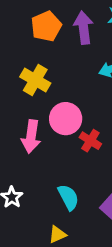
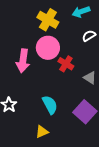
yellow cross: (35, 80) -> (48, 20), moved

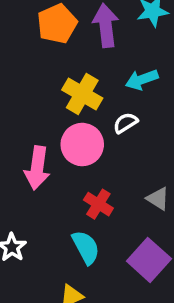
white semicircle: (89, 36) -> (126, 123), moved
red cross: (66, 64) -> (98, 204), moved

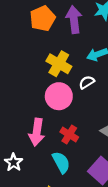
pink arrow: (37, 168) -> (37, 132), moved

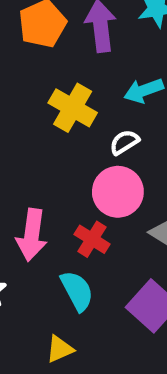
pink circle: (59, 96) -> (118, 192), moved

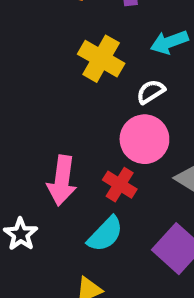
cyan semicircle: (77, 291) -> (105, 234), turned 72

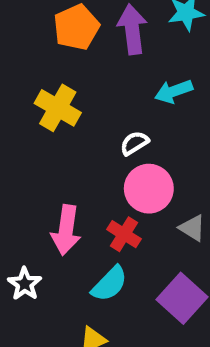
yellow cross: (101, 59) -> (58, 108), moved
white semicircle: (151, 92) -> (134, 143), moved

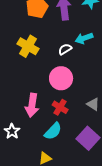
white semicircle: (134, 143) -> (65, 49), moved
pink circle: (149, 189) -> (61, 78), moved

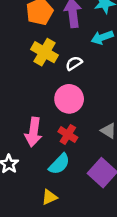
cyan arrow: (84, 38) -> (102, 37), moved
yellow cross: (28, 46) -> (44, 52), moved

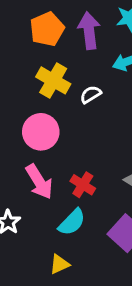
pink circle: (69, 99) -> (41, 132), moved
pink arrow: (33, 132) -> (39, 182), turned -40

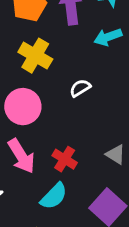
white semicircle: (91, 94) -> (80, 88), moved

